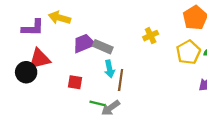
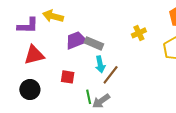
black circle: (26, 72) -> (30, 90), moved
brown line: (121, 80) -> (111, 75), turned 30
green line: (97, 103) -> (89, 97), turned 64

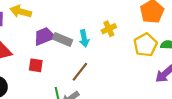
cyan arrow: (100, 64) -> (84, 38), moved
red square: (68, 77) -> (36, 65), moved

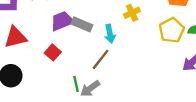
cyan arrow: (84, 38) -> (110, 34), moved
red square: (36, 65) -> (53, 52), turned 32

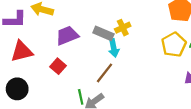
yellow cross: (132, 13) -> (123, 28), moved
gray rectangle: (82, 24) -> (103, 33), moved

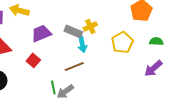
yellow pentagon: (174, 45) -> (122, 42), moved
brown line: (105, 73) -> (74, 66), turned 30

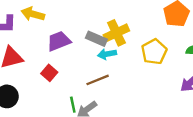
yellow cross: (90, 26) -> (116, 33), size x1.5
cyan arrow: (82, 44) -> (107, 54), turned 91

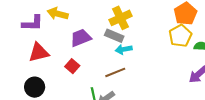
yellow cross: (116, 33) -> (121, 18), moved
yellow pentagon: (154, 52) -> (180, 36), moved

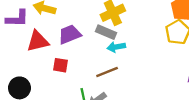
red triangle: (39, 52) -> (38, 41), moved
red square: (72, 66) -> (60, 65), turned -32

